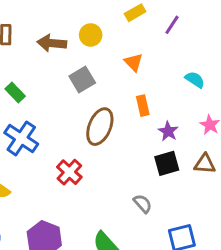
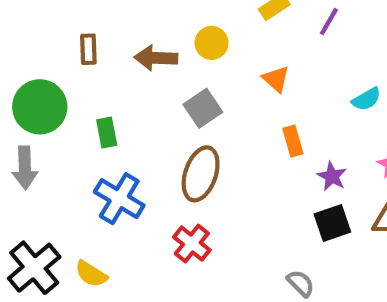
cyan semicircle: (195, 80) -> (366, 99), turned 120
green rectangle: (15, 92) -> (107, 132), turned 36
brown ellipse: (100, 127) -> (201, 174), moved

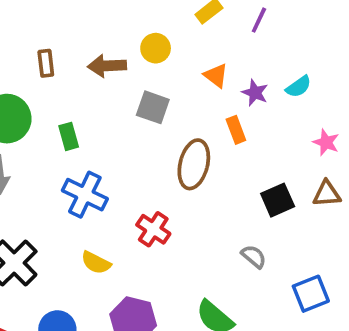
gray square: (203, 108) -> (153, 107), turned -32
brown ellipse: (201, 174) -> (194, 164), moved
purple star: (332, 176) -> (255, 93), moved
yellow semicircle: (91, 274) -> (96, 263), moved

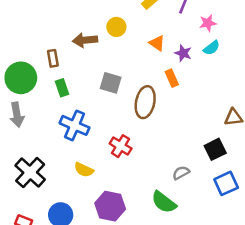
brown rectangle: (46, 63) -> (53, 58), moved
gray square: (153, 107) -> (111, 83), moved
pink star: (326, 142) -> (208, 23), moved, turned -30
black square: (278, 200) -> (215, 149), moved
gray semicircle: (254, 257) -> (181, 173), moved, turned -66

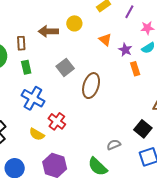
orange rectangle: (172, 78) -> (135, 69), moved
gray square: (111, 83) -> (65, 67), turned 30
red cross: (121, 146) -> (57, 121), moved
black square: (215, 149) -> (143, 129), turned -30

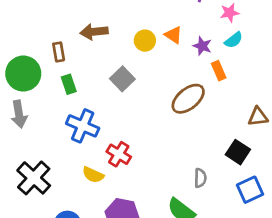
yellow circle: (74, 23) -> (145, 41), moved
brown ellipse: (91, 86) -> (188, 99), moved, turned 40
gray semicircle: (114, 145) -> (200, 178), turned 120

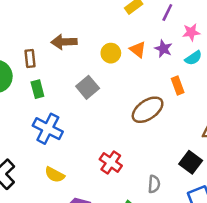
purple star: (202, 46) -> (163, 49), moved
red cross: (119, 154) -> (111, 162), moved

